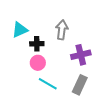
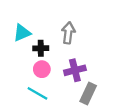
purple cross: (81, 55) -> (75, 70), moved
cyan line: (48, 84) -> (37, 93), moved

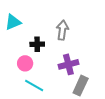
cyan triangle: (22, 33) -> (13, 22), moved
pink circle: (42, 69) -> (25, 63), moved

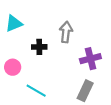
pink circle: (25, 63) -> (13, 67), moved
purple cross: (68, 64) -> (90, 59), moved

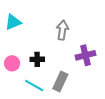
black cross: (39, 47) -> (37, 59), moved
gray rectangle: (85, 91) -> (60, 81), moved

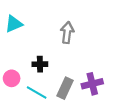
purple cross: (86, 55) -> (92, 84), moved
pink circle: (12, 63) -> (12, 78), moved

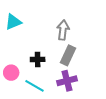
purple cross: (92, 84) -> (67, 81), moved
gray rectangle: (65, 88) -> (68, 55), moved

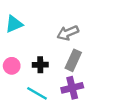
gray arrow: (63, 30) -> (68, 33), turned -120
pink circle: (11, 73) -> (12, 66), moved

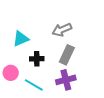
cyan triangle: (14, 24) -> (21, 39), moved
pink circle: (12, 66) -> (11, 73), moved

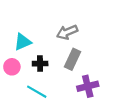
pink circle: (11, 73) -> (12, 67), moved
purple cross: (66, 80) -> (88, 86), moved

